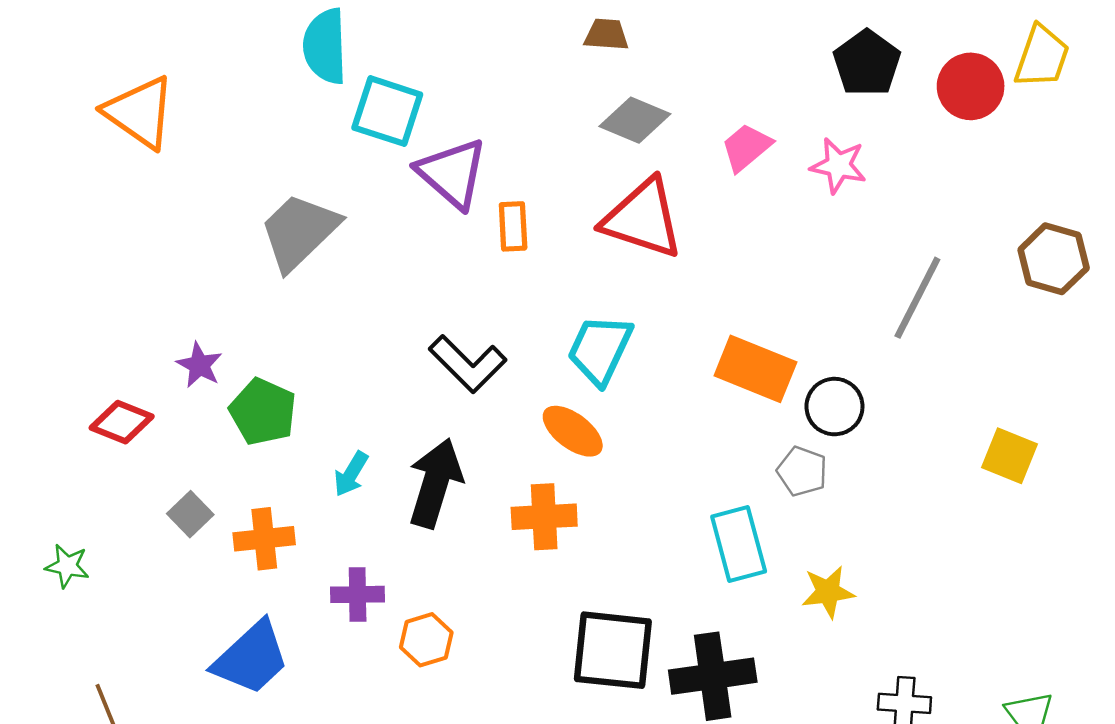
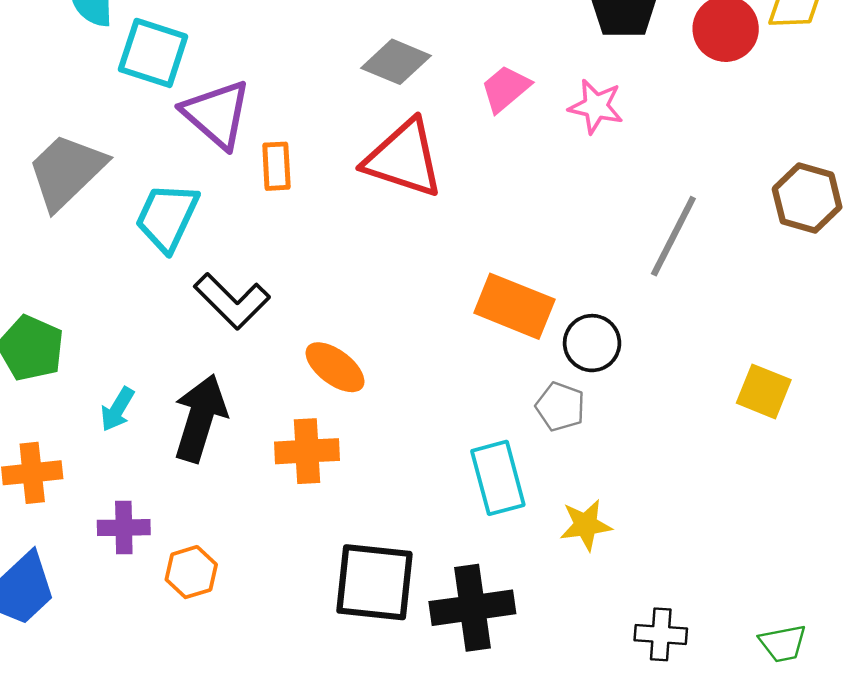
cyan trapezoid: (600, 350) -> (167, 217), moved

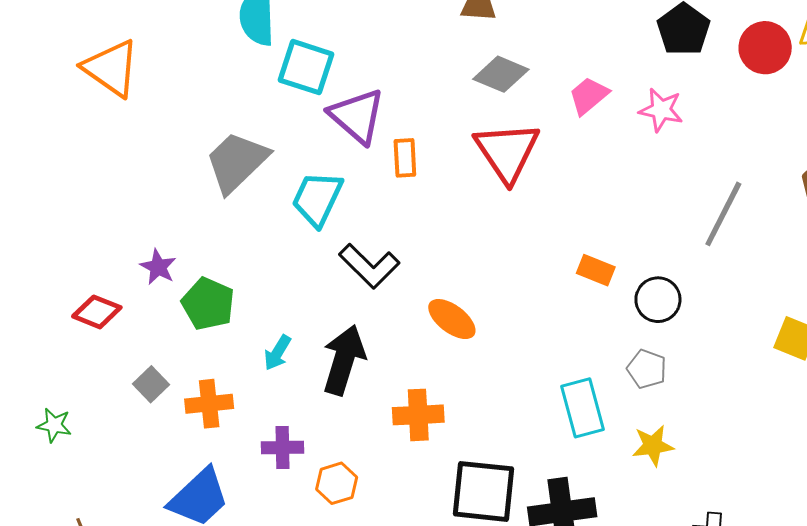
red triangle: (404, 159) -> (507, 152), turned 38
orange rectangle: (514, 306) -> (596, 270), size x0.6
gray pentagon: (560, 407) -> (647, 369), moved
orange cross: (307, 451) -> (418, 415), moved

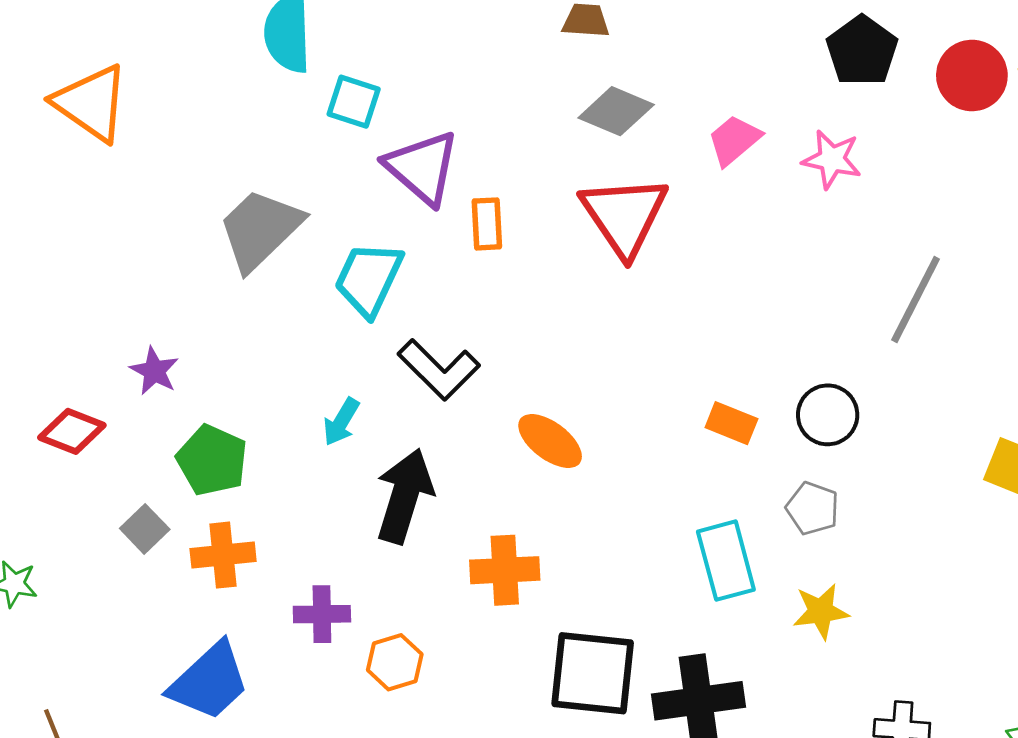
cyan square: (306, 67) -> (354, 102), size x0.7
orange rectangle: (596, 270) -> (731, 423), moved
green pentagon: (208, 304) -> (212, 460), moved
cyan arrow: (277, 353) -> (341, 422), moved

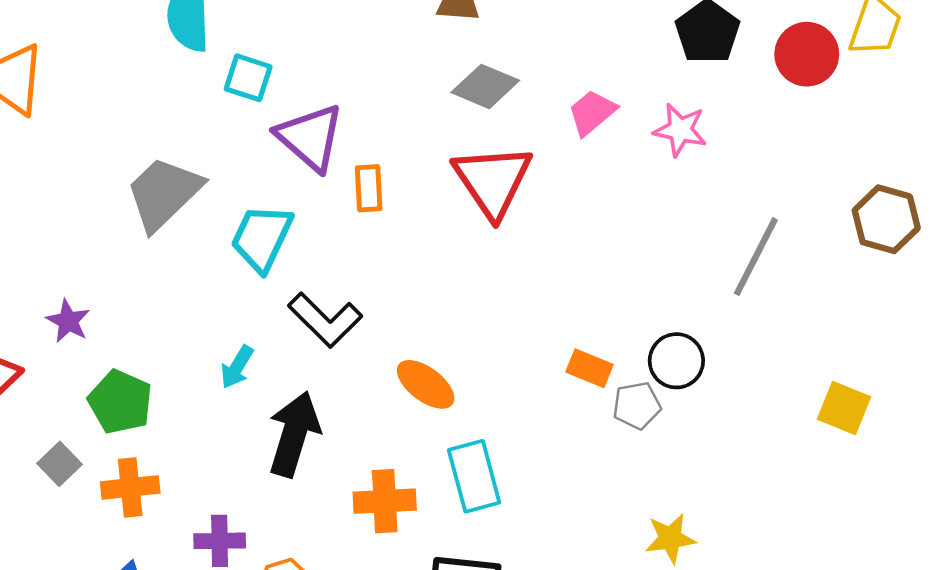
gray pentagon: (813, 508) -> (637, 406), moved, turned -30
cyan rectangle: (726, 561) -> (474, 476), moved

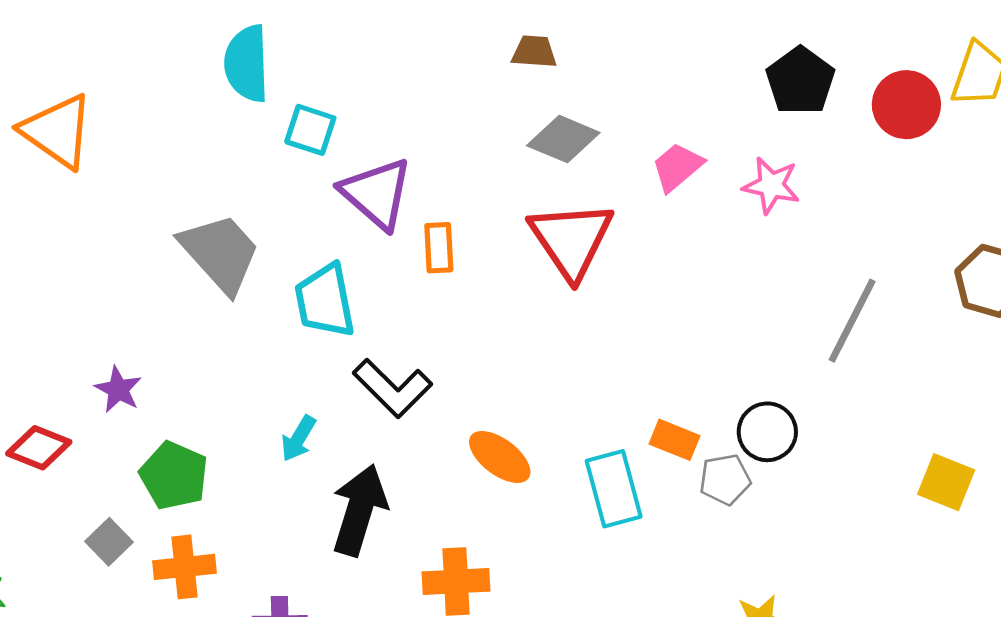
gray trapezoid: (164, 193) -> (220, 253), turned 92
cyan trapezoid: (262, 238) -> (325, 301), turned -36
cyan rectangle: (474, 476) -> (614, 489), moved

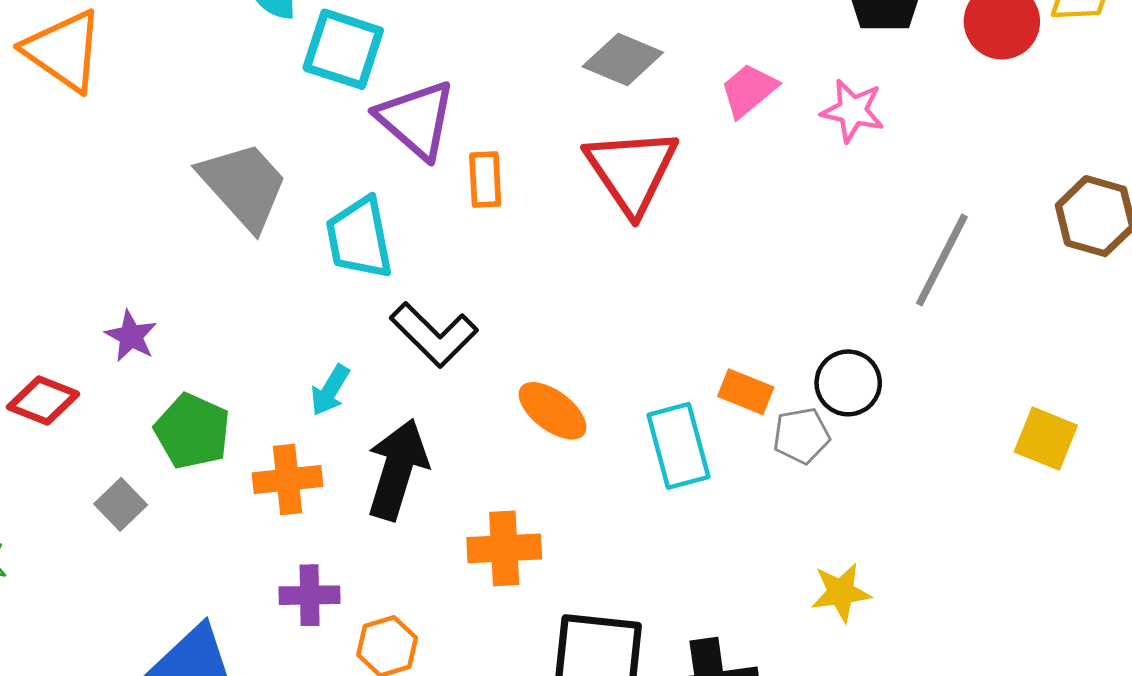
cyan square: (310, 130) -> (343, 49), size x1.4
orange cross: (184, 567) -> (288, 480), moved

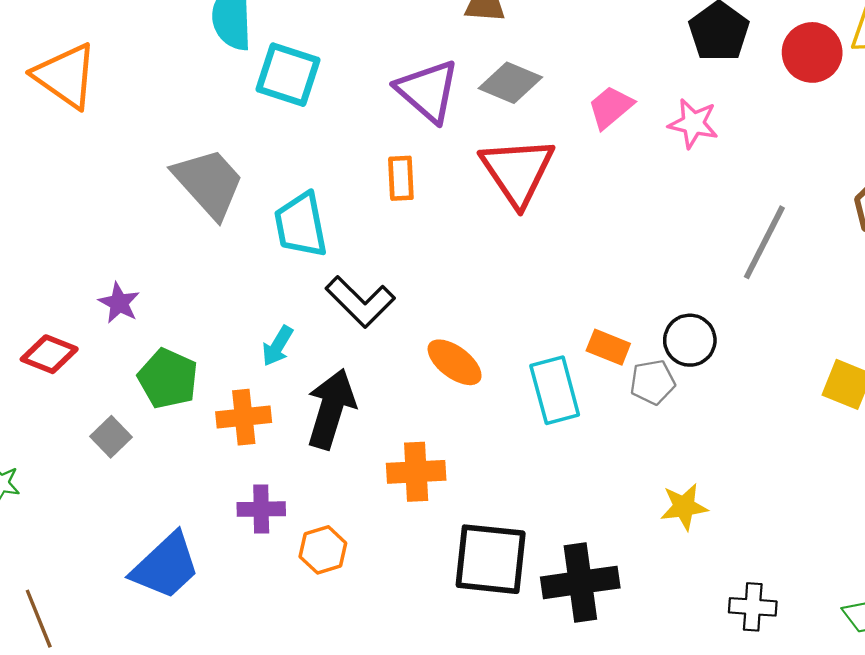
purple triangle: (416, 119) -> (428, 91), moved

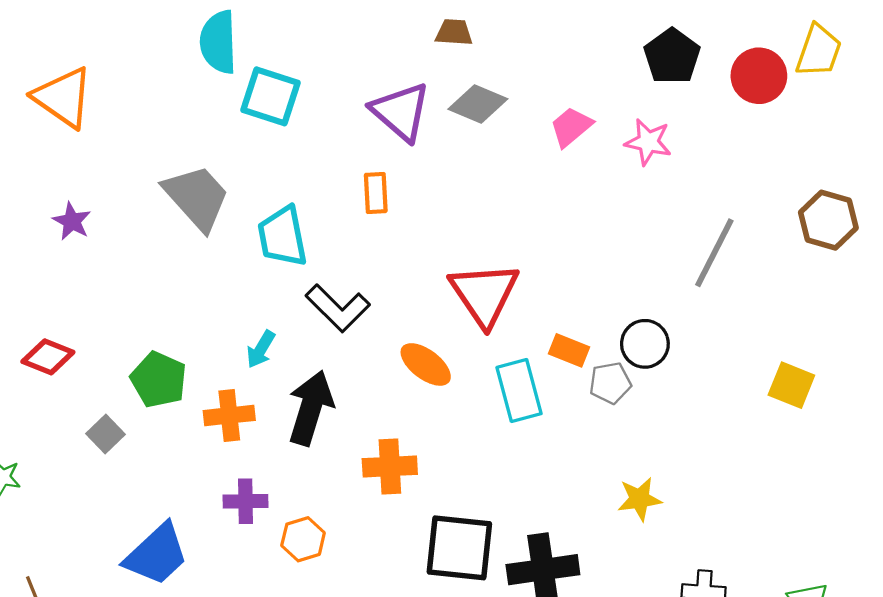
red triangle: (517, 171) -> (484, 294), moved
purple star: (119, 303) -> (72, 221), moved

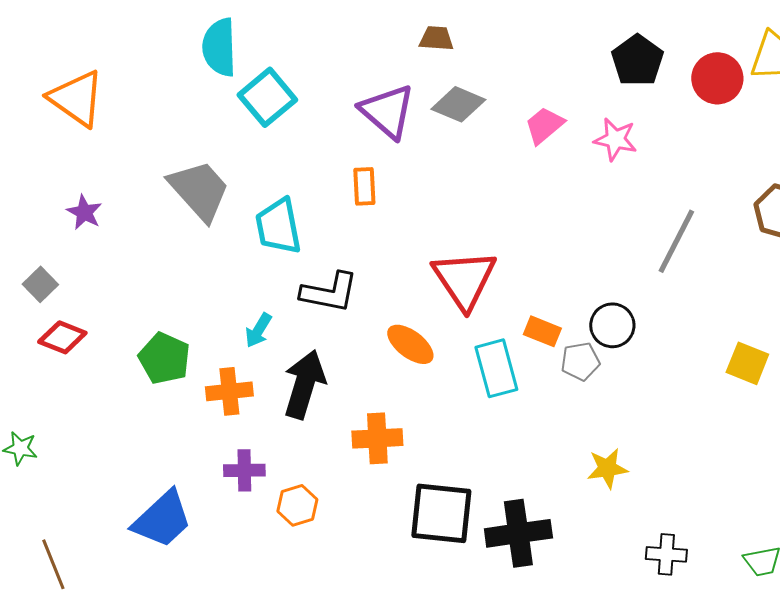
cyan square: (270, 96) -> (267, 97), turned 32
black L-shape: (338, 308) -> (329, 292), turned -34
gray square: (105, 434) -> (40, 284), moved

